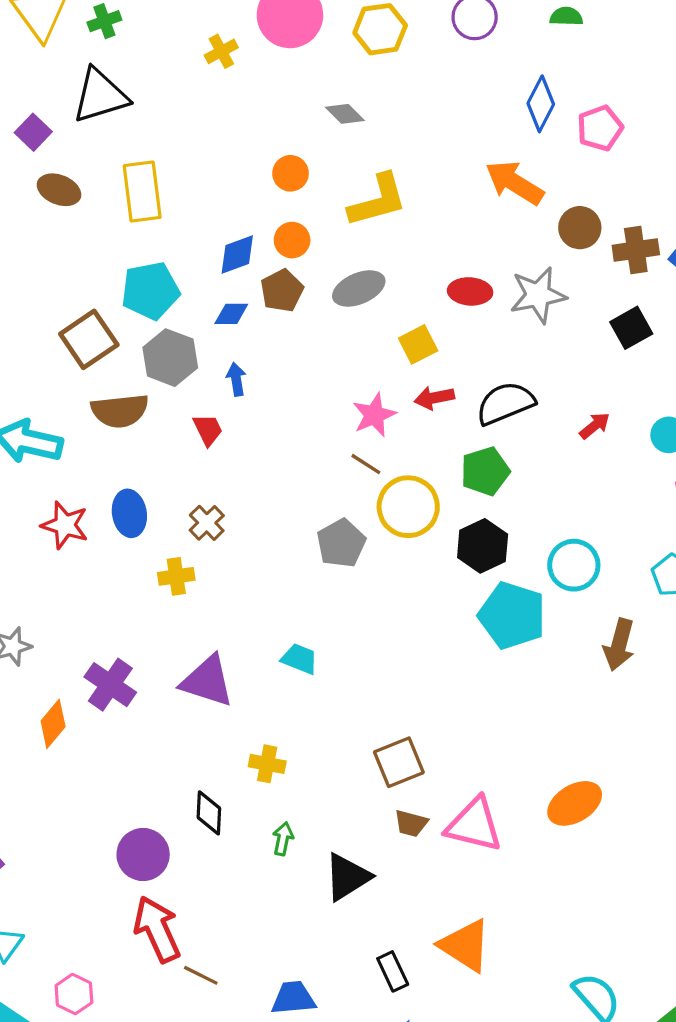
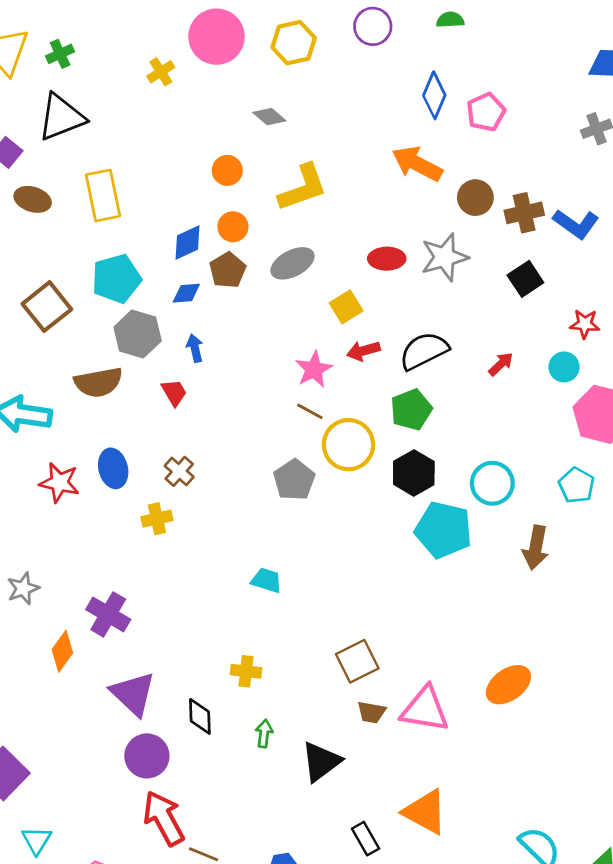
brown square: (89, 339) -> (47, 307), moved
purple triangle: (207, 681) -> (133, 694), moved, turned 30

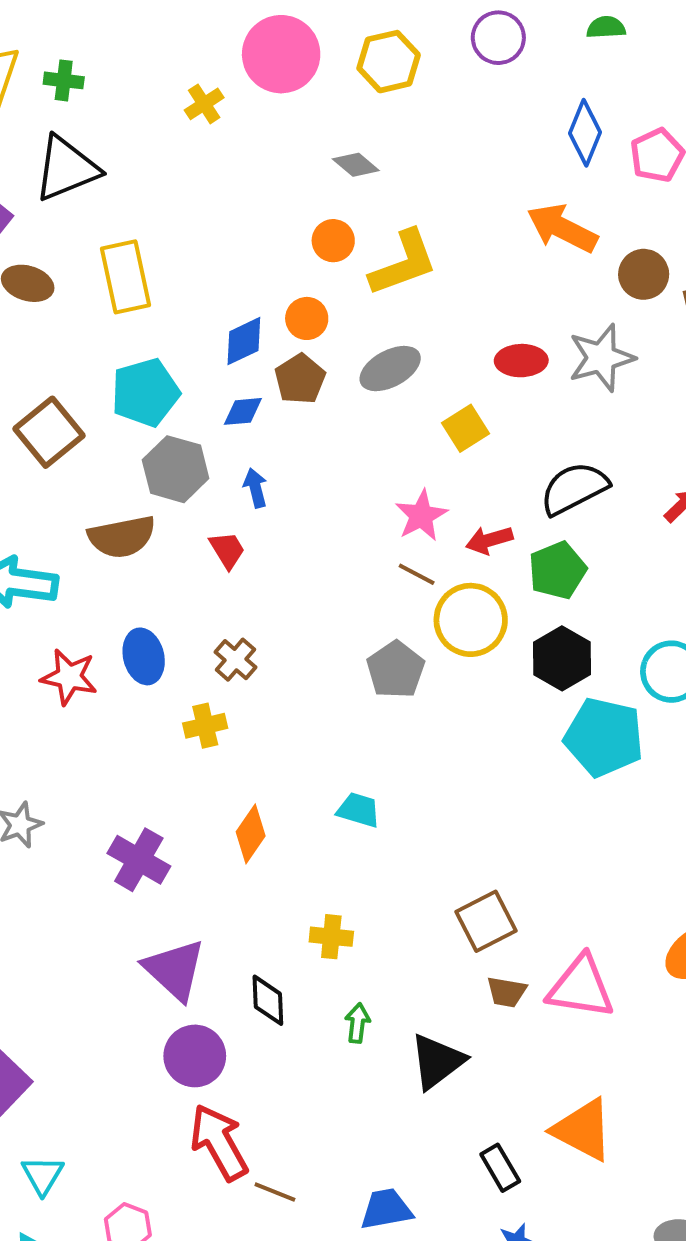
green cross: (60, 54) -> (64, 80), turned 32
orange circle: (227, 170) -> (333, 241), moved
red arrow: (363, 351) -> (489, 540), moved
orange diamond: (62, 651) -> (251, 834), moved

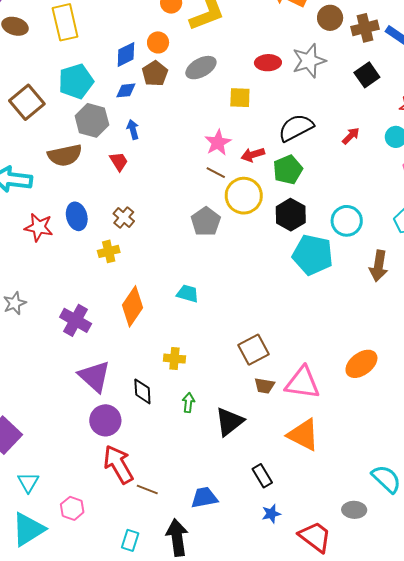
yellow square: (466, 428) -> (240, 98), turned 35
orange diamond: (251, 834) -> (133, 306), size x1.4
orange triangle: (583, 1130) -> (303, 435), moved

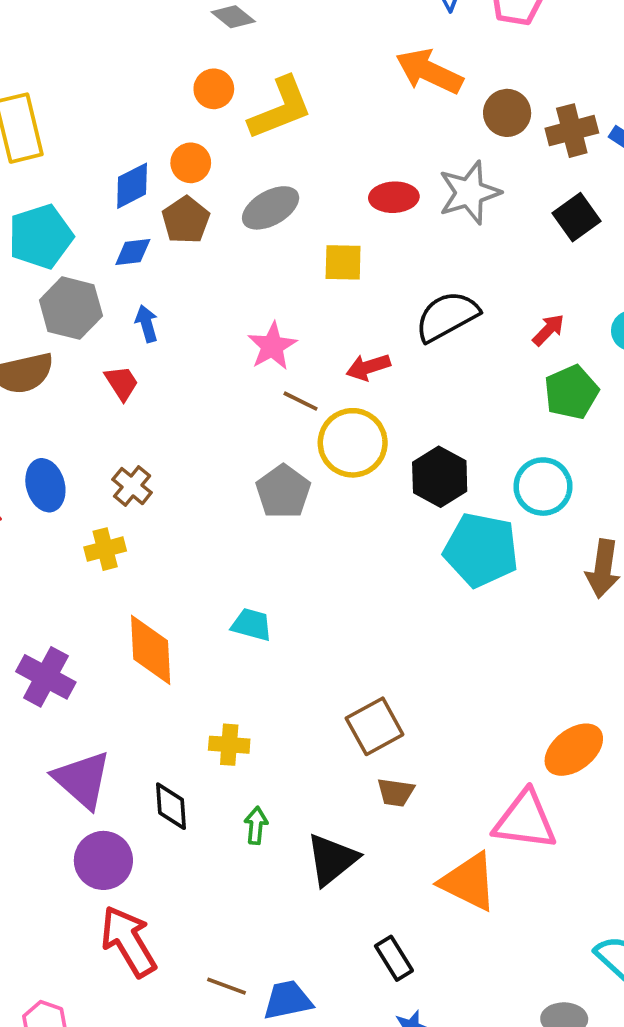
pink star: (218, 143) -> (272, 346), moved
green pentagon: (288, 170) -> (571, 392), moved
orange diamond: (133, 306) -> (151, 650), turned -36
pink triangle: (302, 383) -> (525, 820), moved
brown line: (147, 489) -> (227, 986), moved

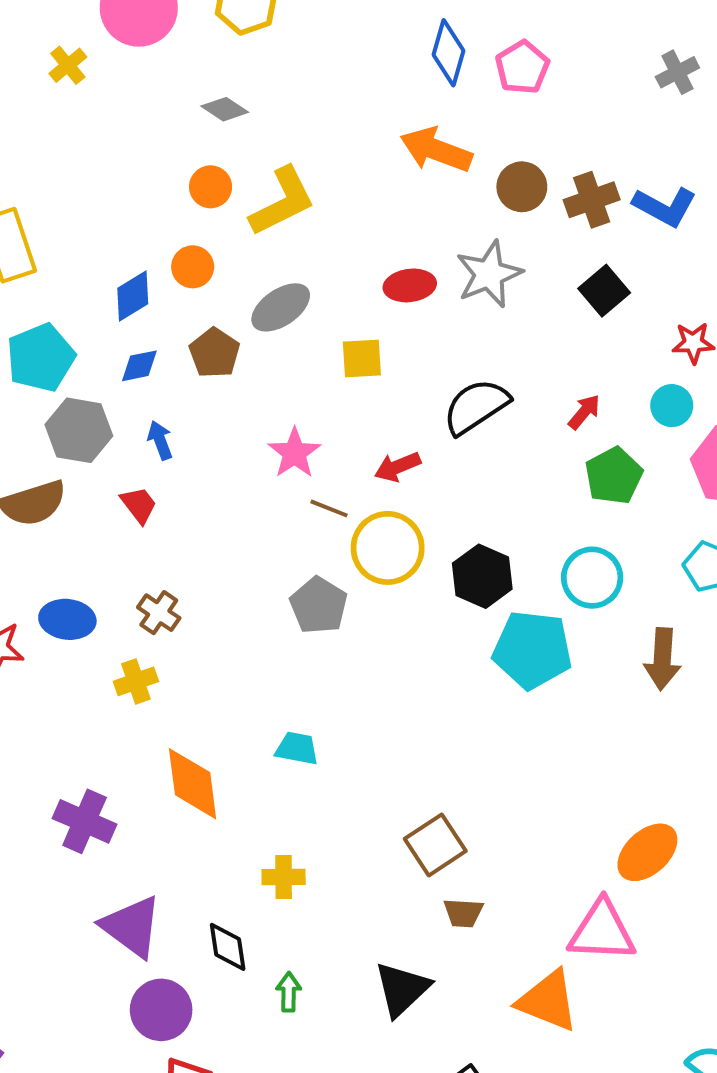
brown pentagon: (186, 220) -> (214, 353), moved
blue ellipse: (45, 485) -> (67, 619), turned -63
green arrow: (256, 825) -> (289, 992), moved

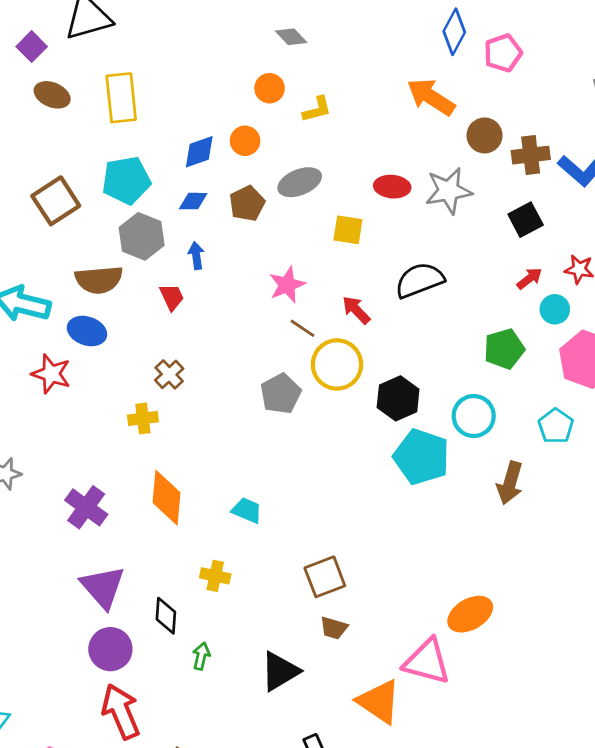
yellow L-shape: (282, 202) -> (317, 109), size x0.6
red arrow: (584, 412) -> (529, 278), moved
red arrow: (398, 467) -> (356, 310), turned 56
blue ellipse: (67, 619) -> (87, 331), moved
cyan trapezoid: (297, 748) -> (247, 510), moved

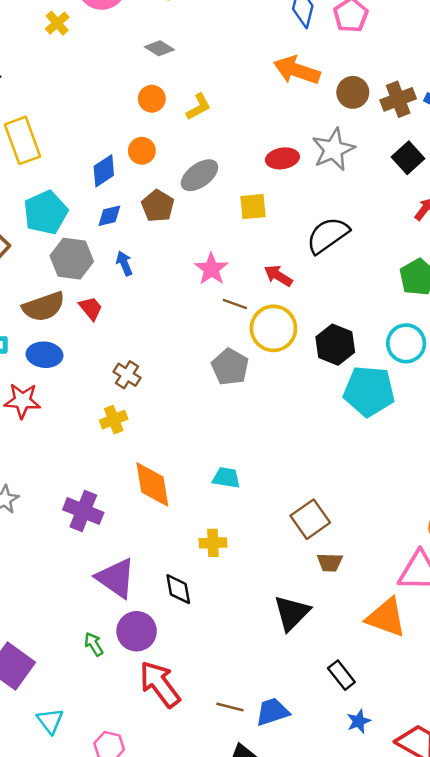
red trapezoid: (172, 297) -> (91, 308), moved
green arrow: (201, 656) -> (94, 644), moved, turned -30

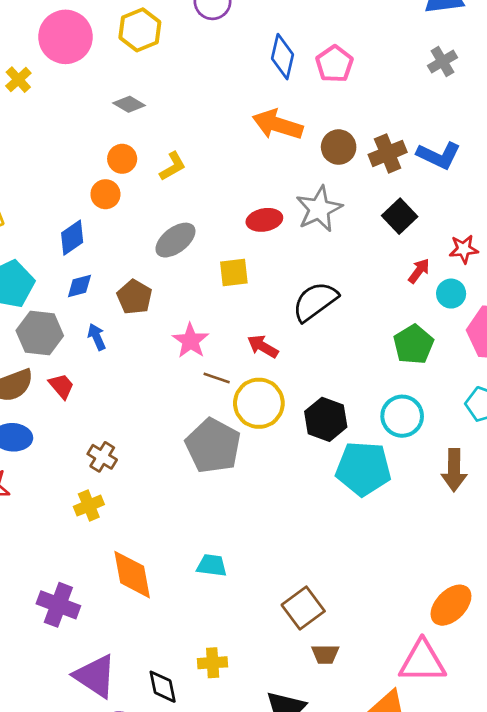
orange circle: (142, 151) -> (105, 194), moved
brown pentagon: (158, 206) -> (135, 297), moved
gray pentagon: (230, 367) -> (213, 446), size x1.4
yellow cross: (213, 543) -> (213, 663), moved

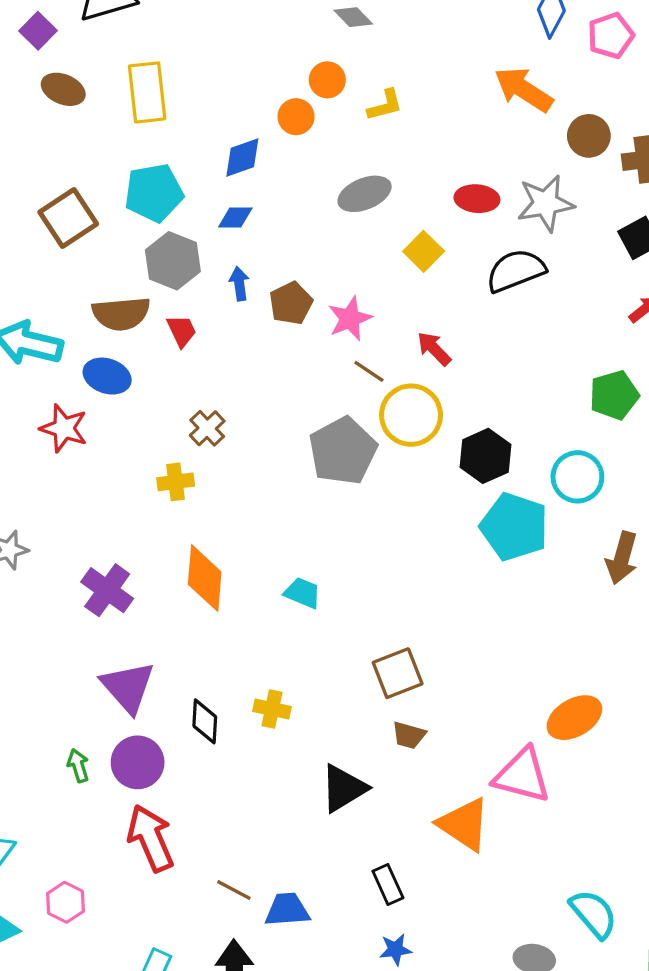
yellow square: (234, 272) -> (424, 251), turned 36
brown pentagon: (135, 297) -> (291, 303), moved
black semicircle: (315, 302) -> (516, 271), moved

